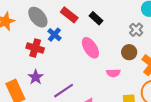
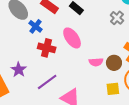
red cross: (35, 48) -> (47, 48), moved
brown circle: (129, 52) -> (114, 63), moved

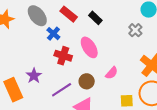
pink semicircle: (96, 62) -> (112, 73), turned -48
brown circle: (114, 63) -> (87, 81), moved

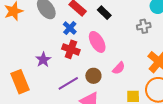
gray cross: (135, 30) -> (144, 26), turned 32
blue cross: (53, 34) -> (70, 28), moved
purple star: (34, 76) -> (43, 60), moved

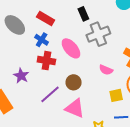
black rectangle: (104, 13) -> (83, 14), moved, turned 32
gray cross: (144, 26) -> (98, 34), moved, size x1.6
pink semicircle: (119, 68) -> (106, 70), moved, turned 80

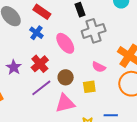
red cross: (46, 61) -> (40, 64), moved, turned 36
yellow square: (116, 95) -> (89, 87), moved
pink triangle: (75, 108) -> (65, 103), turned -40

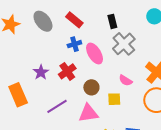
gray cross: (94, 31) -> (124, 44), turned -30
blue cross: (36, 33) -> (74, 44), moved, turned 32
purple line: (41, 88) -> (57, 106), moved

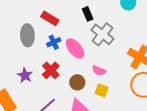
gray ellipse: (43, 21) -> (27, 35), moved, turned 45
pink semicircle: (126, 80) -> (99, 71), moved
yellow square: (114, 99) -> (102, 90), turned 32

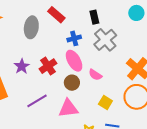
blue cross: (54, 42) -> (74, 38), moved
pink ellipse: (75, 48) -> (74, 61), moved
yellow square: (102, 90) -> (105, 103), moved

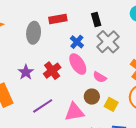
red rectangle: (56, 15) -> (58, 19), turned -48
blue cross: (74, 38) -> (77, 42), turned -32
brown circle: (72, 83) -> (92, 97), moved

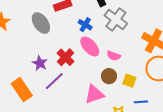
gray ellipse: (34, 33) -> (41, 23), turned -30
purple line: (43, 106) -> (54, 81), moved

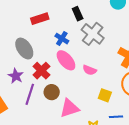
gray ellipse: (41, 23) -> (24, 48), moved
brown circle: (109, 76) -> (52, 92), moved
purple line: (54, 81) -> (30, 94), turned -30

